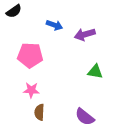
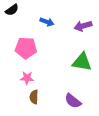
purple arrow: (85, 34) -> (83, 26), moved
green triangle: (95, 72) -> (82, 62), size x1.5

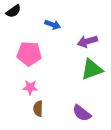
purple arrow: (83, 26) -> (87, 41), moved
green triangle: (82, 62) -> (92, 69), turned -30

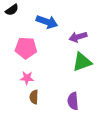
blue arrow: (53, 25) -> (47, 22), size x1.5
purple semicircle: (82, 113) -> (73, 101), turned 48

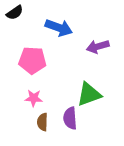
green triangle: (82, 62) -> (89, 94), moved
purple semicircle: (73, 101) -> (70, 118), moved

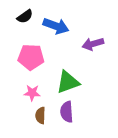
black semicircle: (15, 13) -> (25, 16), moved
green triangle: (89, 94) -> (68, 82), moved

